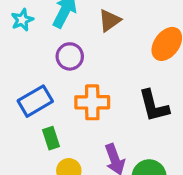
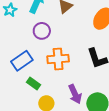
green rectangle: (51, 138) -> (34, 84), turned -32

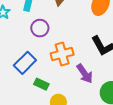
purple arrow: (75, 94) -> (85, 74), moved

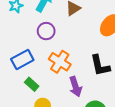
orange cross: (62, 54) -> (60, 62), turned 30

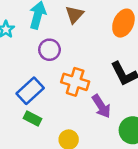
green rectangle: (32, 84) -> (33, 119), moved

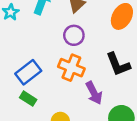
purple circle: (49, 50) -> (74, 35), moved

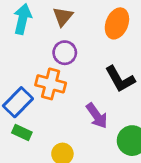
orange cross: (71, 68) -> (51, 84), moved

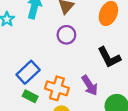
orange cross: (51, 84) -> (57, 88), moved

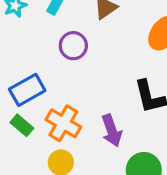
purple circle: (66, 35) -> (73, 46), moved

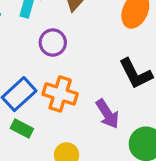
orange cross: (63, 123) -> (60, 94), moved

